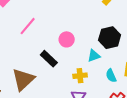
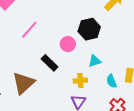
black hexagon: (110, 38) -> (89, 29), moved

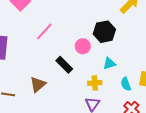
brown triangle: (23, 83) -> (38, 85), size x0.7

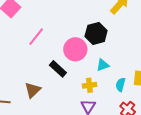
pink circle: (83, 46) -> (75, 49), size x1.5
cyan semicircle: (126, 84) -> (120, 85), turned 40

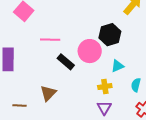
pink line: (36, 37) -> (50, 40), turned 54
black rectangle: (58, 69) -> (66, 62), moved

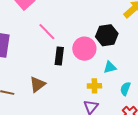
pink line: (50, 40) -> (47, 32), turned 36
black rectangle: (66, 62) -> (59, 56), turned 48

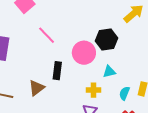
black rectangle: (59, 56) -> (57, 71), moved

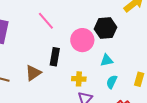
yellow cross: (94, 90) -> (79, 79), moved
cyan semicircle: (124, 93) -> (112, 82), moved

